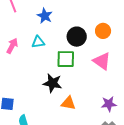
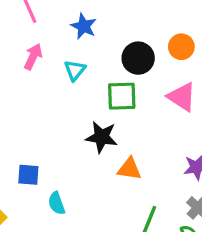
cyan triangle: (38, 42) -> (75, 70), turned -40
pink arrow: (12, 46) -> (33, 57), moved

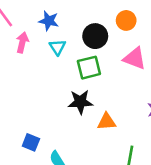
pink arrow: (33, 57) -> (22, 42), moved
cyan triangle: (75, 70) -> (57, 47), moved
blue square: (28, 175) -> (31, 142), turned 30

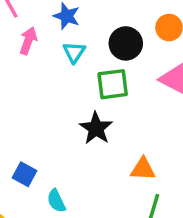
black star: (80, 102) -> (96, 128), turned 30
orange triangle: (107, 122) -> (143, 169), moved

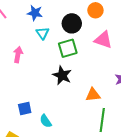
pink arrow: (28, 41) -> (18, 55), moved
blue square: (24, 174) -> (25, 108), turned -32

